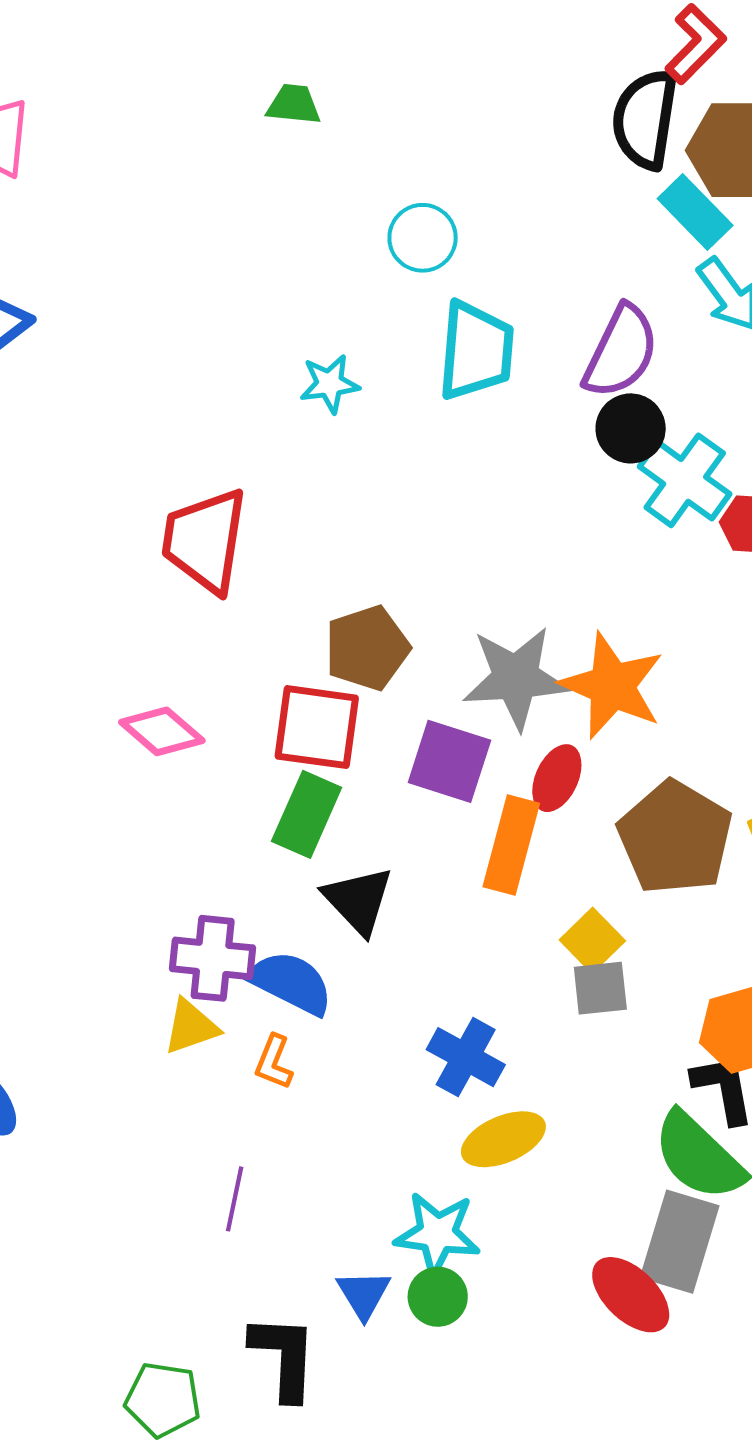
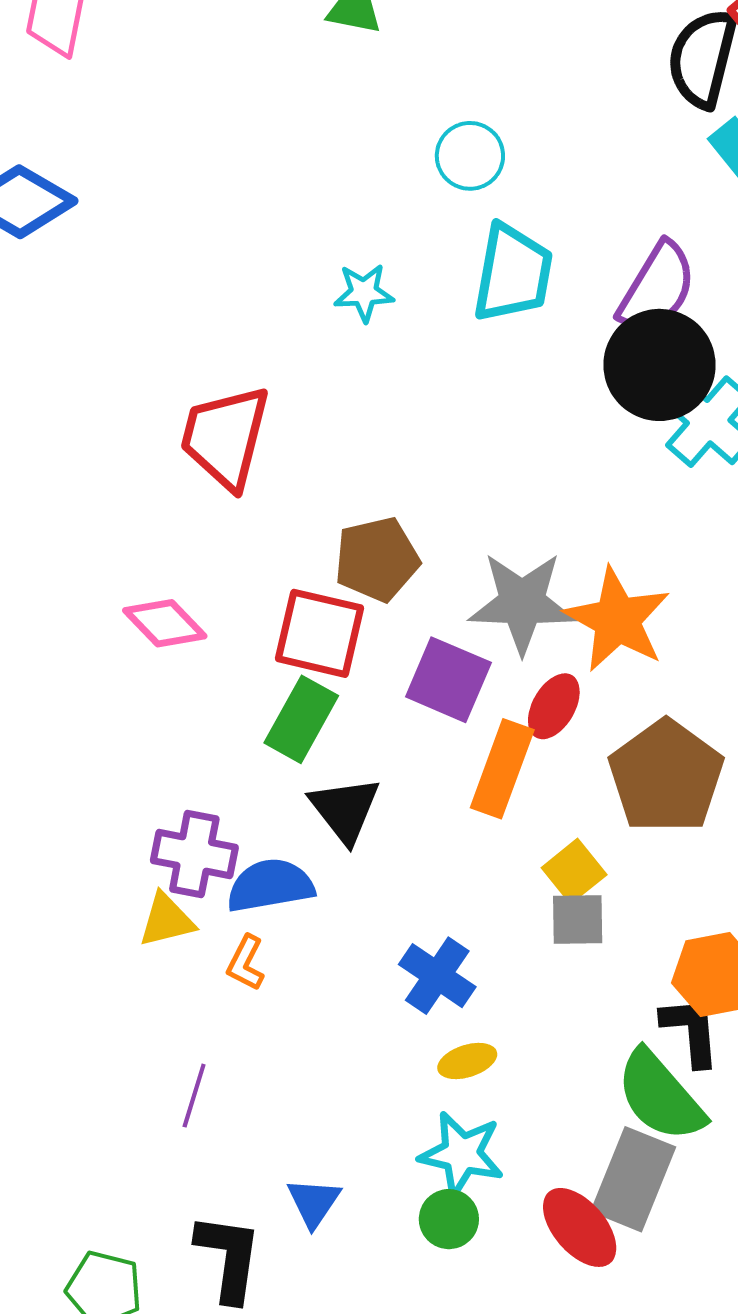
black circle: (631, 428) -> (659, 365), size x1.6
blue semicircle: (291, 983) -> (270, 885), turned -42
yellow ellipse: (503, 1139) -> (467, 1061), size x0.7
cyan star: (437, 1234) -> (462, 1154), moved
green circle: (438, 1297) -> (449, 1219), moved

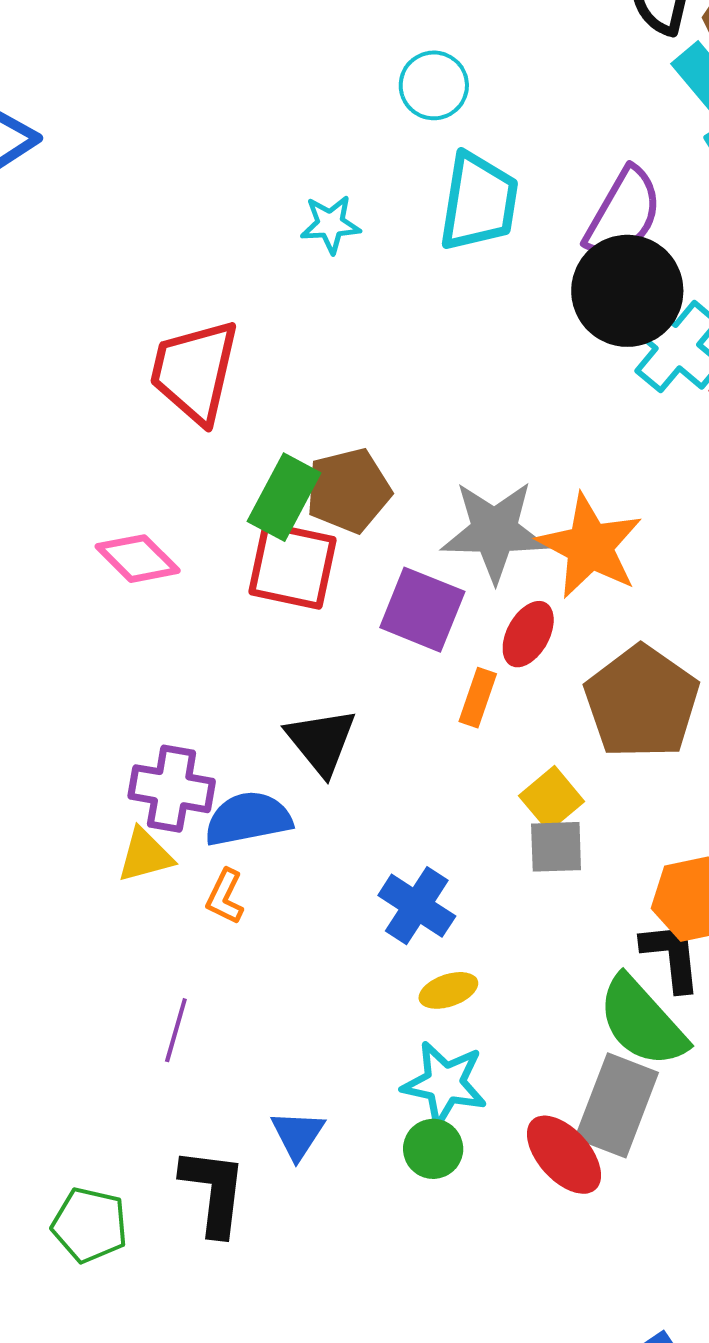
green rectangle: (301, 719) -> (284, 497), moved
orange rectangle: (502, 769) -> (478, 698), size x0.6

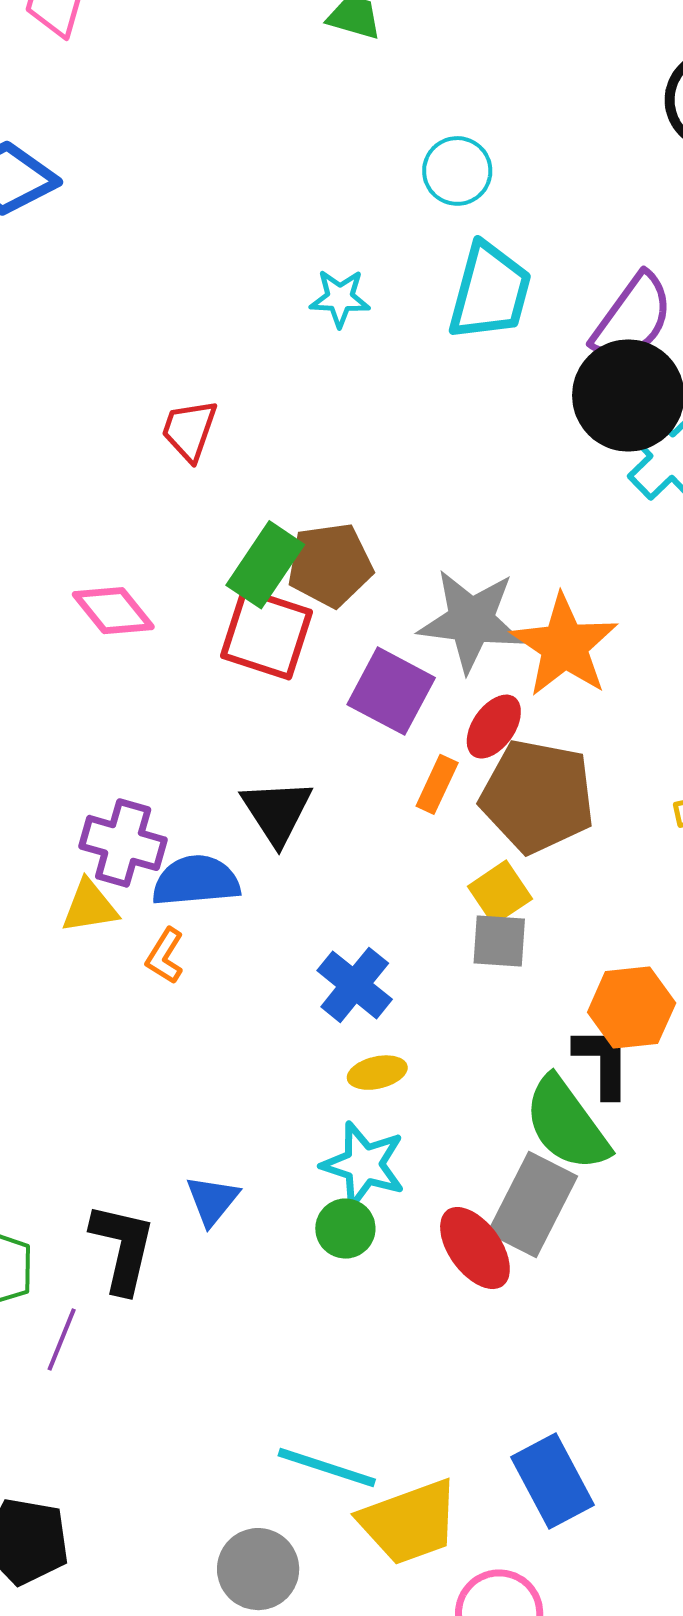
red trapezoid: (194, 371) -> (189, 430), size x0.6
brown pentagon: (642, 702) -> (537, 796), moved, turned -30
purple line: (176, 1030) -> (62, 1339), moved

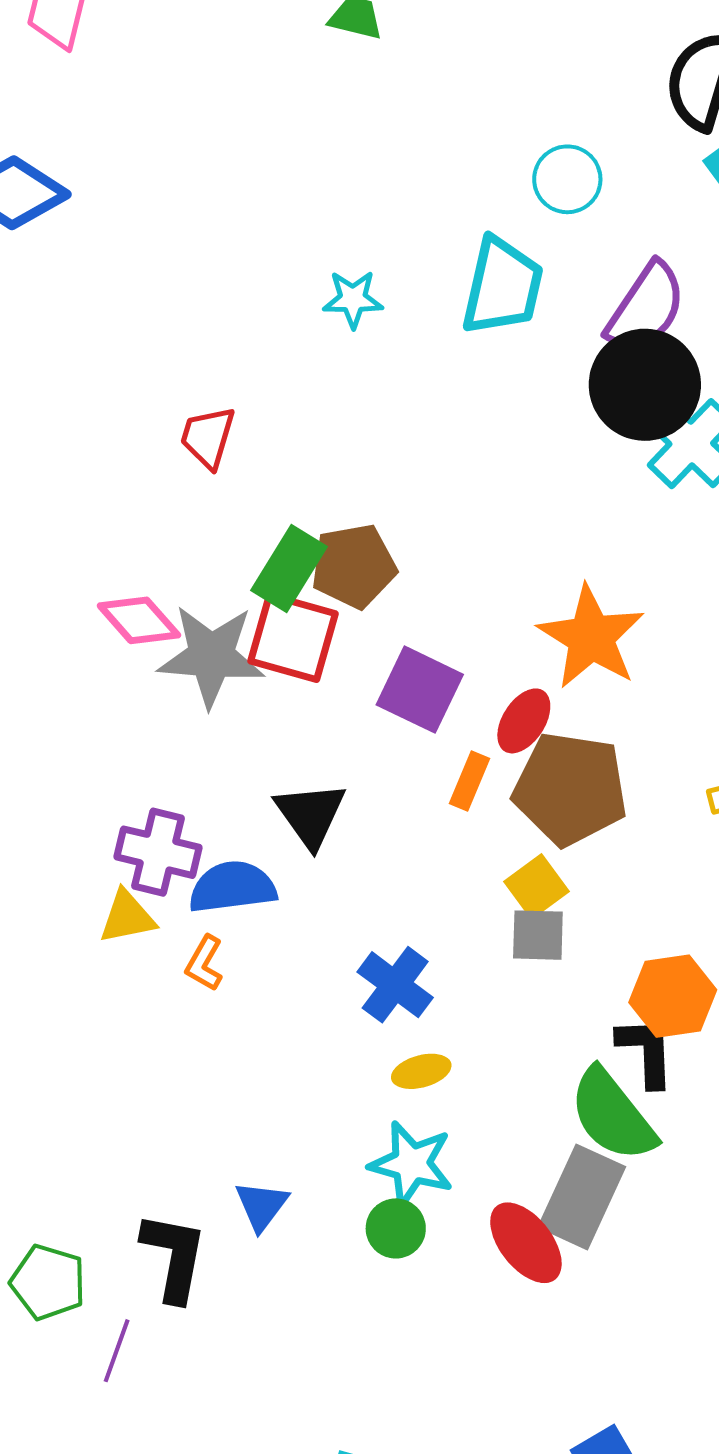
cyan circle: (457, 171) -> (567, 179), moved
gray star: (471, 621) -> (211, 656), moved

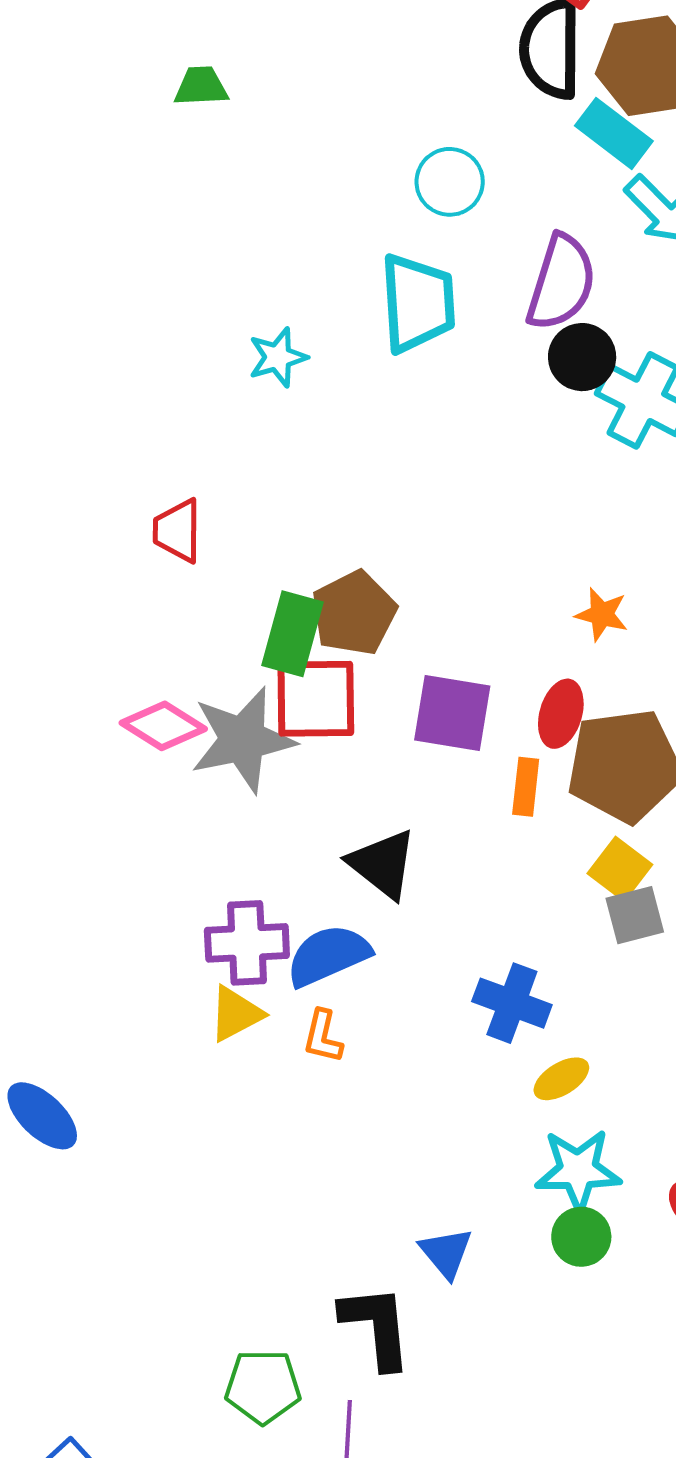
black circle: (645, 385) -> (582, 357), size x0.6
orange star: (591, 637) -> (602, 614), size x0.5

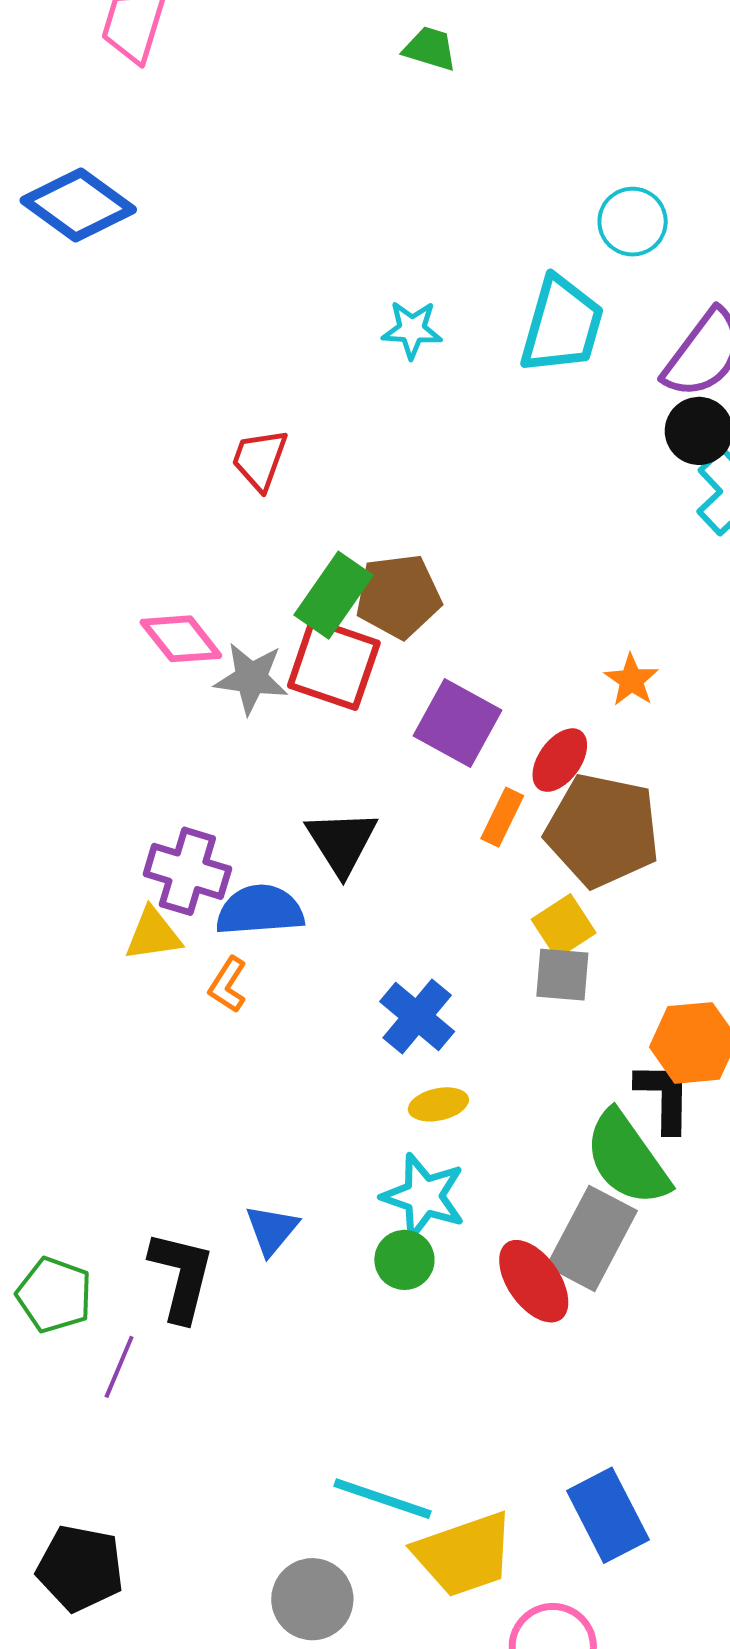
gray star: (243, 740) -> (251, 678), size x0.7

